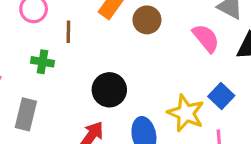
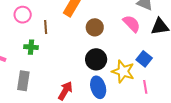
brown circle: (147, 20) -> (95, 27), moved
black circle: (109, 90) -> (96, 59), moved

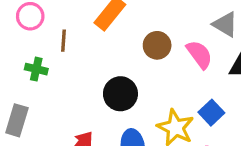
brown circle: (95, 27) -> (157, 45), moved
black circle: (96, 59) -> (120, 94), moved

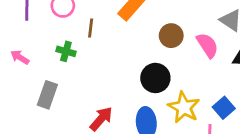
black circle: (120, 94) -> (155, 78), moved
blue square: (211, 113) -> (224, 108), moved

